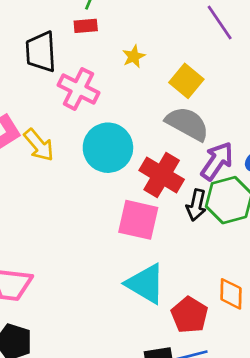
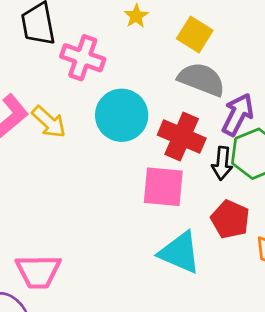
red pentagon: (189, 315) -> (230, 219), moved

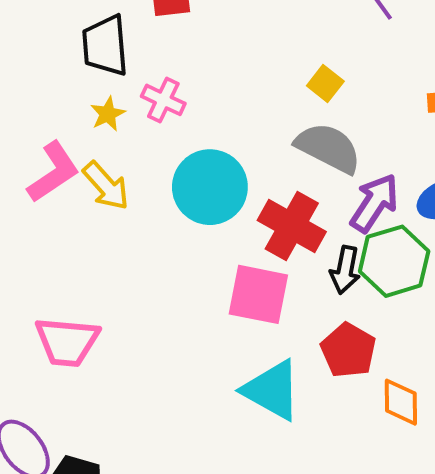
yellow star: (136, 16) -> (108, 114), moved
yellow square: (195, 35) -> (325, 83), size x0.7
pink cross: (83, 58) -> (163, 100), size x0.7
pink trapezoid: (38, 271) -> (67, 342), moved

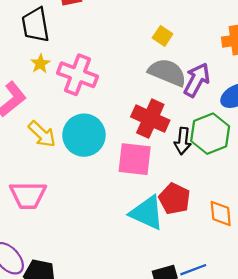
pink cross: (163, 100) -> (77, 75), moved, size x1.6
yellow arrow: (106, 186) -> (42, 134), moved
cyan circle: (210, 187) -> (84, 135), moved
purple arrow: (374, 203) -> (197, 80), moved
red pentagon: (348, 350) -> (174, 199), moved

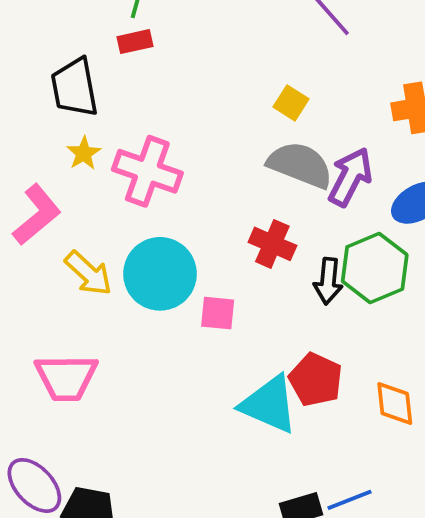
red cross: (150, 119) -> (272, 244), size x0.7
pink square: (135, 159) -> (218, 313), moved, size x0.6

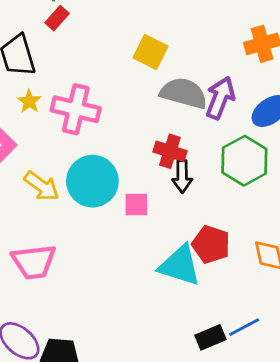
red rectangle: (135, 42) -> (57, 18), turned -30
yellow square: (291, 103) -> (151, 52), moved, size x1.4
black arrow: (328, 281) -> (182, 176), moved

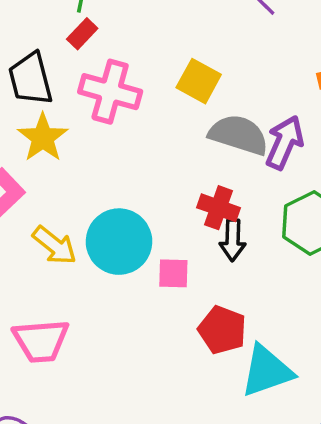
yellow star: (29, 101) -> (43, 138), size x1.6
pink cross: (76, 109) -> (110, 92), moved
red pentagon: (211, 244) -> (222, 330), moved
cyan triangle: (180, 265) -> (267, 371), moved, turned -39

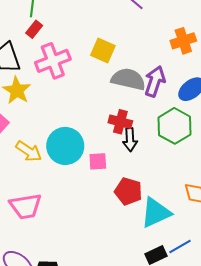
pink cross: (110, 92) -> (53, 61), turned -32

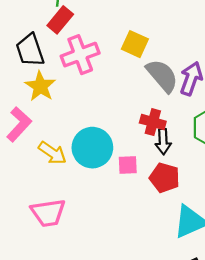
red rectangle: (34, 29) -> (60, 20), size x1.4
gray semicircle: (128, 79) -> (162, 76), turned 36
red pentagon: (128, 191) -> (165, 178), moved

